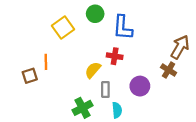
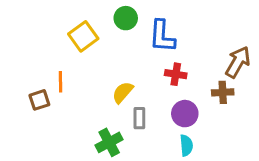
red cross: (115, 56) -> (176, 74), moved
brown cross: (169, 70) -> (223, 92), turned -35
cyan semicircle: (117, 110) -> (186, 145), moved

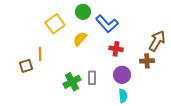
blue L-shape: (162, 36) -> (107, 24), turned -45
yellow semicircle: (123, 92) -> (80, 39), moved
green cross: (109, 142) -> (72, 82), moved

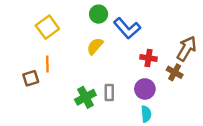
yellow square: (55, 24) -> (47, 27), moved
red cross: (116, 49) -> (148, 58), moved
brown cross: (147, 61) -> (175, 72), turned 32

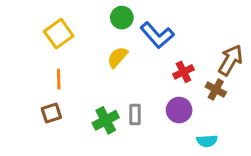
red cross: (148, 58) -> (183, 72), turned -35
brown square: (31, 78) -> (51, 113), moved
cyan semicircle: (146, 114) -> (207, 141), moved, turned 91

